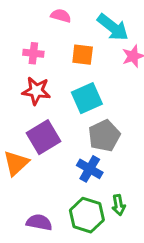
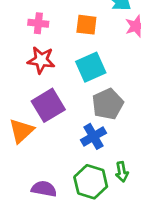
blue cross: (90, 169) -> (94, 136), turned 30

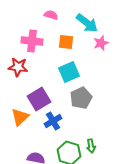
pink cross: (38, 23) -> (32, 41), size x1.5
red star: (41, 60) -> (18, 67), moved
blue cross: (94, 136) -> (53, 121), moved

